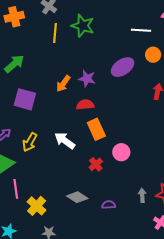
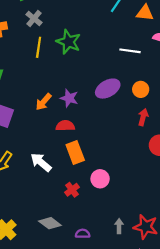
orange circle: (153, 55) -> (141, 89), moved

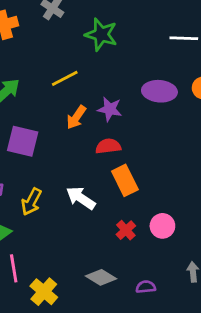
yellow line: (39, 47) -> (65, 78), moved, turned 60
purple ellipse: (108, 89) -> (159, 91), turned 40
pink circle: (100, 179) -> (162, 226), moved

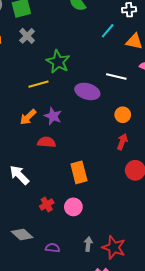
yellow line: (65, 78) -> (38, 84), moved
purple ellipse: (159, 91) -> (87, 91), moved
orange rectangle: (125, 180) -> (79, 172), moved

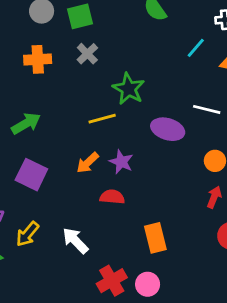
red cross: (47, 204) -> (112, 281), size x1.5

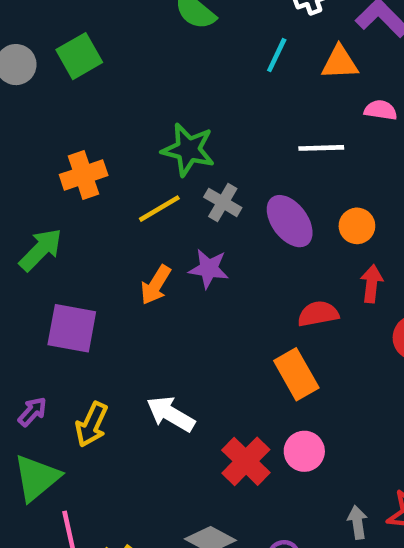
gray cross: (87, 54) -> (223, 202), moved
orange cross: (38, 59) -> (84, 175), moved
purple ellipse: (168, 129) -> (290, 221), moved, turned 52
red semicircle: (112, 197) -> (318, 314), moved

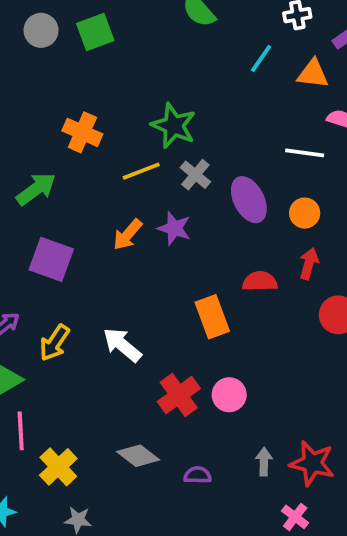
white line: (321, 148) -> (305, 153), moved
orange cross: (84, 175) -> (82, 132), turned 33
orange rectangle: (296, 374) -> (212, 317), moved

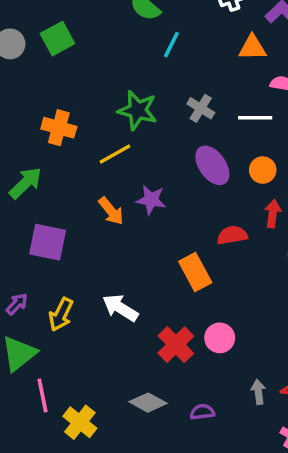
cyan line: (261, 59) -> (171, 45), moved
gray cross: (195, 175) -> (201, 108), moved
orange arrow: (128, 235) -> (111, 211), turned -72

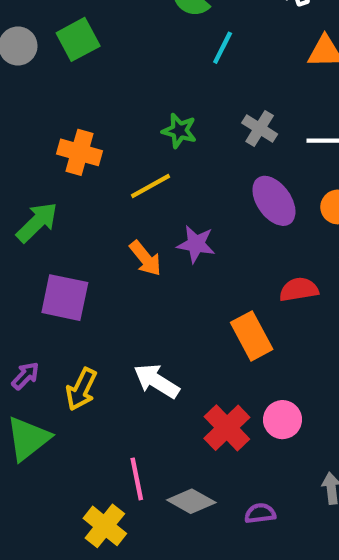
green star: (138, 110) -> (179, 131), size x0.7
pink line: (43, 396) -> (137, 479), moved

